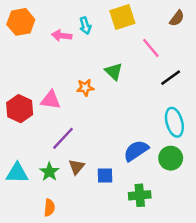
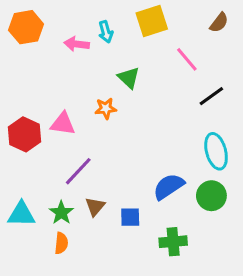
green triangle: (114, 71) -> (129, 78), moved
orange semicircle: (49, 208) -> (61, 243), moved

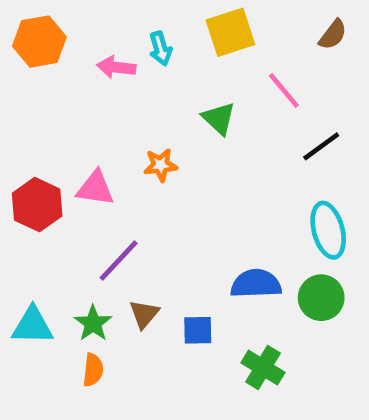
green triangle: (129, 78) -> (219, 118), moved
blue semicircle: (169, 187) -> (256, 284), turned 32
green cross: (173, 242) -> (263, 368), turned 36

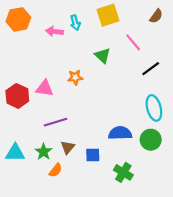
purple line: (119, 260) -> (56, 122), turned 30
orange semicircle: (93, 370) -> (56, 170), moved, turned 32

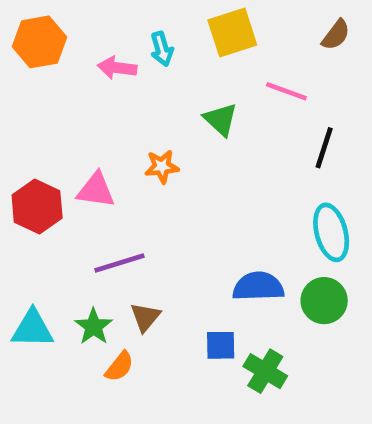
pink line: (133, 42) -> (286, 91), turned -30
black line: (151, 69) -> (324, 148), turned -36
blue square: (93, 155) -> (221, 345), moved

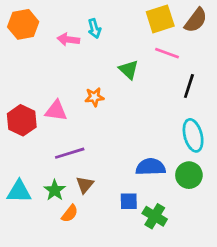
yellow square: (232, 32) -> (160, 19), moved
brown semicircle: (336, 35) -> (196, 20), size x1.4

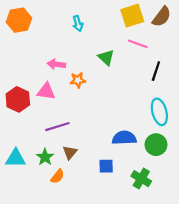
pink arrow: (68, 39) -> (56, 64), moved
green cross: (155, 216) -> (141, 179), moved

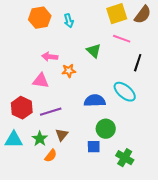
orange hexagon: (19, 20) -> (40, 18), moved
red hexagon: (18, 99) -> (22, 108), moved
cyan ellipse: (159, 112) -> (125, 92), moved, turned -35
blue semicircle: (124, 138) -> (95, 101), moved
green circle: (156, 145) -> (106, 129), moved

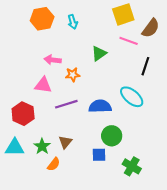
brown semicircle: (143, 15) -> (151, 28), moved
green triangle: (94, 51) -> (99, 54), turned 42
purple line: (51, 112) -> (66, 104), moved

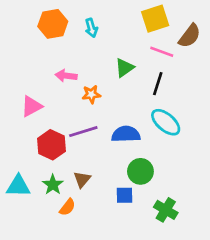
black line: (145, 66) -> (158, 84), moved
pink triangle: (43, 85) -> (32, 106), moved, turned -36
red hexagon: (23, 114) -> (51, 145), moved

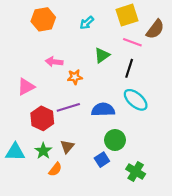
cyan arrow: (91, 28) -> (87, 23), moved, turned 64
blue square: (125, 195) -> (102, 160), turned -32

